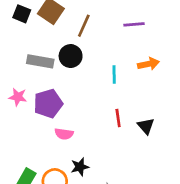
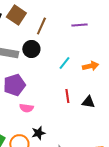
orange arrow: (148, 64) -> (90, 66), moved
cyan line: (114, 74) -> (64, 63), turned 40
black triangle: (146, 126) -> (88, 102), turned -40

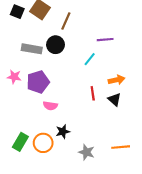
purple line: (79, 25) -> (105, 40), moved
orange arrow: (90, 66) -> (117, 80), moved
black triangle: (88, 102) -> (114, 99), turned 32

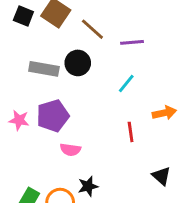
brown line: (66, 21) -> (92, 29), turned -72
purple line: (105, 40) -> (132, 42), moved
pink star: (14, 77) -> (19, 120), moved
black triangle: (114, 99) -> (161, 176), moved

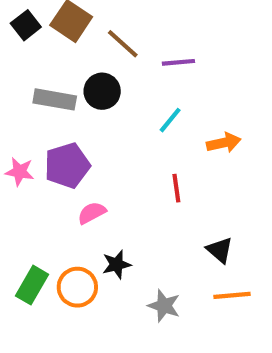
black square: (23, 16) -> (26, 25), turned 30
orange arrow: (164, 113) -> (224, 143), moved
pink semicircle: (70, 150) -> (92, 213), turned 144

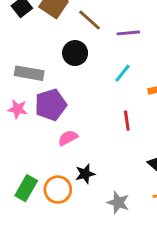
gray rectangle: (55, 99) -> (29, 73), moved

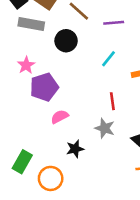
gray rectangle: (29, 73) -> (31, 24), moved
pink star: (18, 109) -> (26, 65), moved, turned 30
orange circle: (58, 190) -> (51, 178), moved
gray star: (118, 203) -> (105, 128), moved

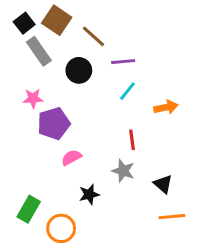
purple line: (114, 23) -> (123, 62), moved
gray rectangle: (31, 24) -> (39, 51), turned 45
pink star: (26, 65) -> (33, 98), turned 30

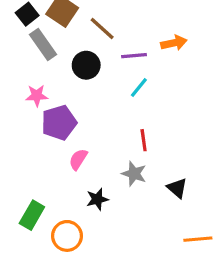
orange arrow: (166, 107) -> (174, 43), moved
pink semicircle: (71, 157) -> (78, 159), turned -30
orange line: (172, 217) -> (198, 239), moved

